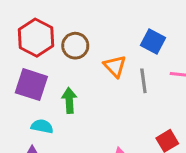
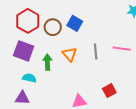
blue square: (153, 42) -> (75, 23), moved
orange triangle: (115, 66) -> (70, 54), moved

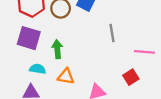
pink line: (122, 49) -> (144, 52), moved
orange triangle: (70, 54) -> (66, 76), moved, turned -35

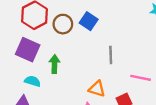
orange triangle: (66, 76) -> (97, 89), moved

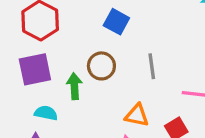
brown circle: (63, 24) -> (101, 66), moved
purple square: (28, 50) -> (35, 69), turned -30

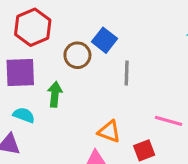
brown circle: (101, 66) -> (77, 55), moved
gray line: (152, 66) -> (127, 73), moved

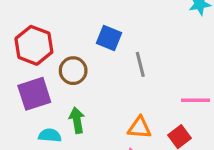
brown circle: (77, 55) -> (73, 71), moved
green arrow: (55, 94) -> (77, 120), moved

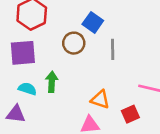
brown circle: (73, 71) -> (74, 43), moved

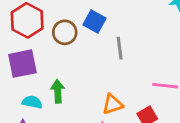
brown circle: (74, 43) -> (65, 32), moved
orange triangle: (100, 99) -> (113, 104), turned -30

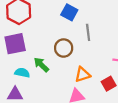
brown circle: (65, 32) -> (64, 48), moved
green arrow: (58, 91) -> (41, 65), turned -42

